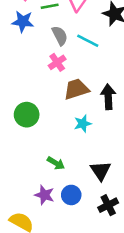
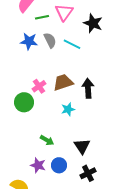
blue star: (23, 22) -> (29, 41), moved
pink cross: (57, 62) -> (39, 86), moved

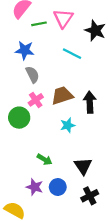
gray semicircle: (50, 40) -> (32, 75), moved

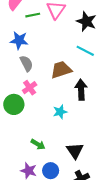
cyan line: (72, 54) -> (85, 51), moved
brown trapezoid: (62, 96) -> (61, 70), moved

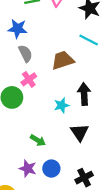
black arrow: (81, 90) -> (84, 94), moved
black triangle: (75, 151) -> (80, 132), moved

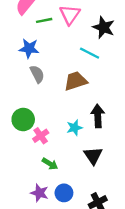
cyan line: (89, 40) -> (90, 53), moved
pink cross: (29, 79) -> (41, 136), moved

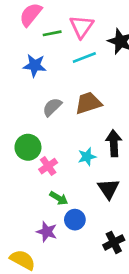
cyan line: (90, 53) -> (84, 57), moved, turned -48
gray semicircle: (37, 74) -> (52, 107), moved, turned -108
blue circle: (64, 193) -> (75, 220), moved

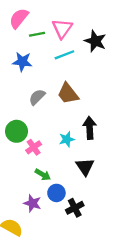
brown trapezoid: (88, 103) -> (68, 94), turned -110
black cross: (114, 242) -> (75, 208), moved

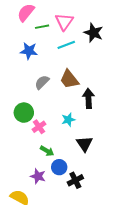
black arrow: (90, 128) -> (88, 98), moved

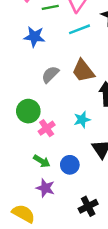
green arrow: (47, 151) -> (42, 161), moved
blue circle: (59, 167) -> (70, 165), moved
black cross: (75, 180) -> (88, 206), moved

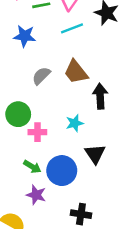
pink cross: (47, 128) -> (37, 132), turned 35
blue circle: (70, 165) -> (62, 171), size x1.5
black cross: (88, 206) -> (81, 214), turned 36

